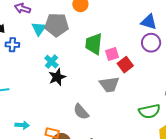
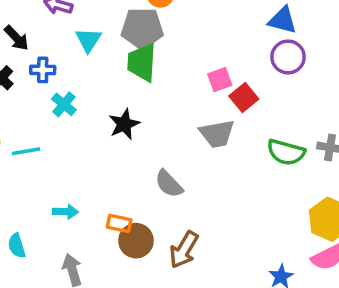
gray pentagon: (57, 25) -> (142, 28), moved
green trapezoid: (94, 44) -> (142, 62), moved
cyan cross: (51, 62) -> (64, 104), moved
green semicircle: (149, 111) -> (286, 152), moved, turned 30

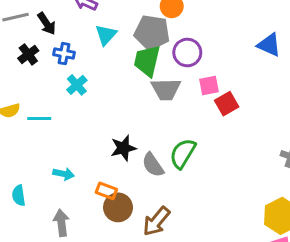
purple circle: (288, 57) -> (187, 52), moved
black star: (124, 124) -> (123, 148), moved
gray trapezoid: (217, 134) -> (166, 89), moved
green semicircle: (286, 152) -> (183, 153), moved, turned 96

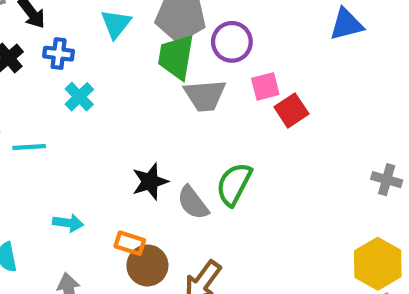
blue triangle: (269, 45) -> (346, 24), turned -35

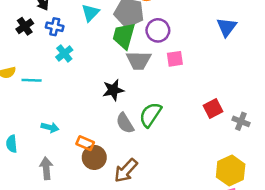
blue triangle: (346, 24) -> (227, 27), turned -45
red square: (291, 110) -> (213, 108), moved
black star: (150, 182) -> (113, 90), moved

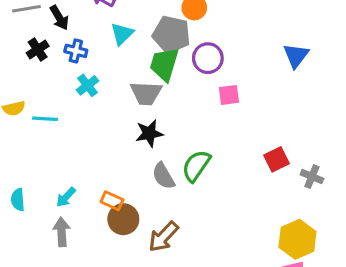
gray trapezoid: (139, 60) -> (146, 93), moved
cyan arrow: (50, 127) -> (66, 197), moved, turned 119

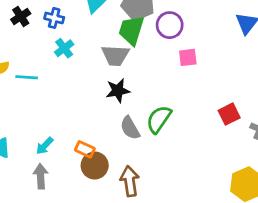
brown arrow: (163, 237) -> (130, 181), turned 128

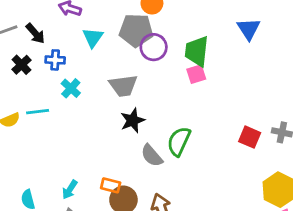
purple circle: (170, 25) -> (154, 47), moved
green trapezoid: (131, 30) -> (197, 51), moved
cyan line: (27, 77) -> (38, 112), moved
red square: (229, 114) -> (250, 137), moved, turned -30

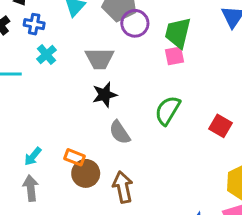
green semicircle: (179, 141) -> (168, 110), moved

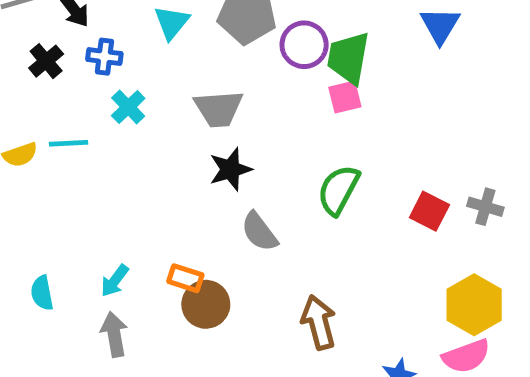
purple circle: (135, 23) -> (304, 45), moved
brown arrow: (123, 187) -> (319, 322), moved

